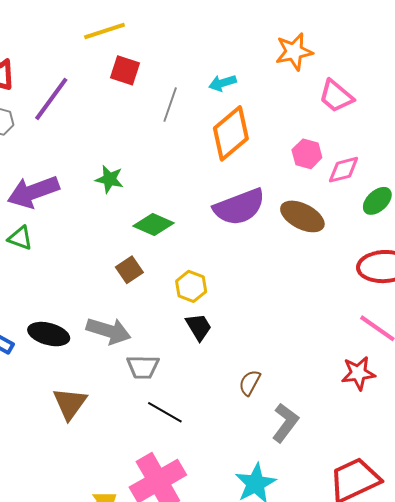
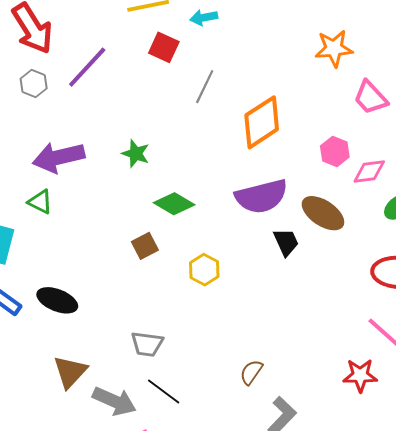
cyan arrow: (222, 83) -> (204, 18), moved
black trapezoid: (199, 327) -> (286, 242), moved
gray arrow: (109, 331) -> (114, 401), moved

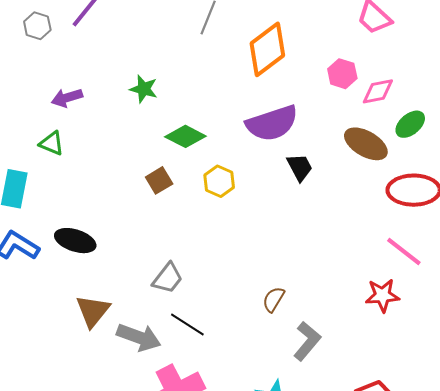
purple arrow: (59, 157) -> (67, 98), size x0.6
brown ellipse: (323, 213) -> (366, 144), moved
yellow hexagon: (204, 270) -> (219, 181), moved
gray trapezoid: (147, 344) -> (168, 278), turned -56

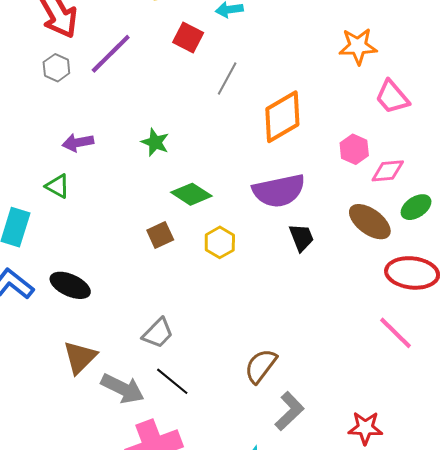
red star: (382, 295) -> (365, 428), moved
brown semicircle: (274, 299) -> (261, 366), size x1.4

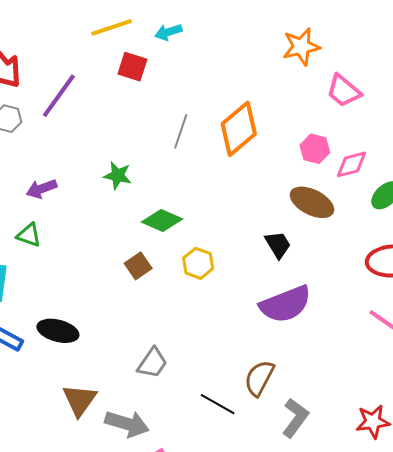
gray line: (227, 79) -> (181, 131), moved
purple semicircle: (279, 191) -> (285, 304), moved
brown ellipse: (370, 222) -> (312, 202), moved
black line: (172, 381) -> (218, 404), moved

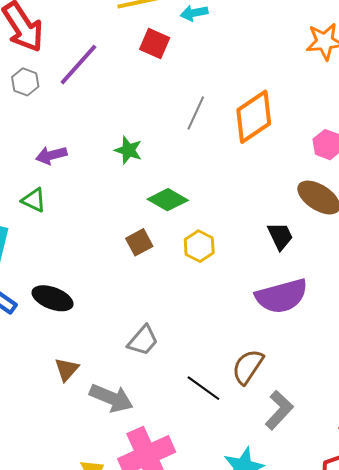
brown triangle: (80, 400) -> (67, 369), size x0.7

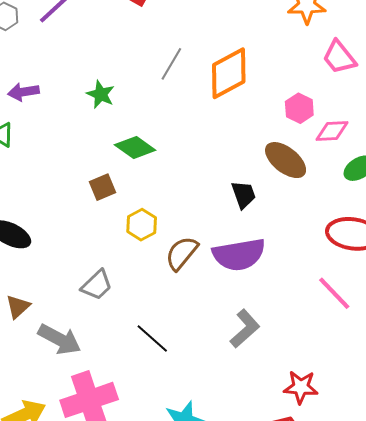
yellow hexagon: (199, 246) -> (142, 225), moved
brown semicircle: (248, 367) -> (182, 253), moved
gray L-shape: (279, 410) -> (245, 329), moved

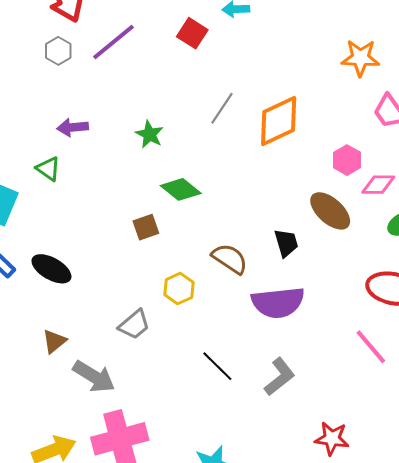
yellow hexagon: (142, 225) -> (179, 289), moved
brown semicircle: (182, 253) -> (230, 259), moved, turned 81
black line: (152, 338) -> (217, 366), moved

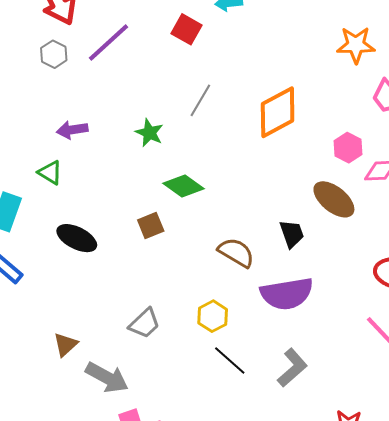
gray line: (222, 108) -> (200, 100), moved
black ellipse: (51, 269) -> (77, 238), moved
yellow hexagon: (179, 289) -> (213, 316), moved

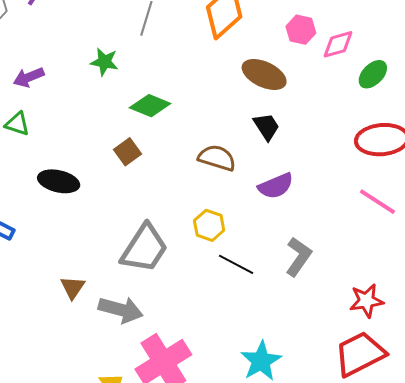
brown ellipse: (334, 199) -> (264, 74), moved
purple semicircle: (287, 294) -> (276, 186), size x0.7
gray trapezoid: (144, 323) -> (144, 248), size x1.6

